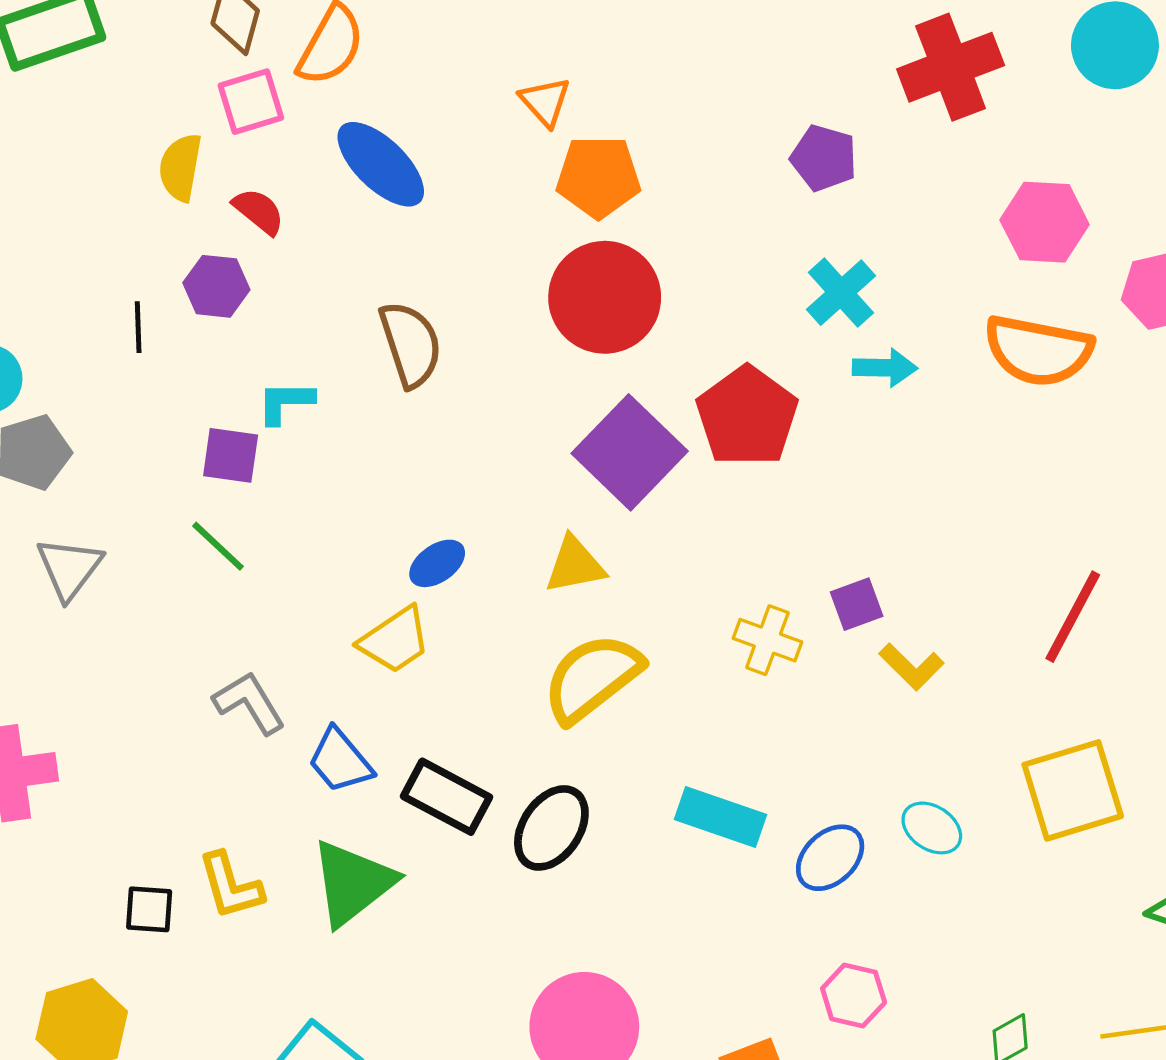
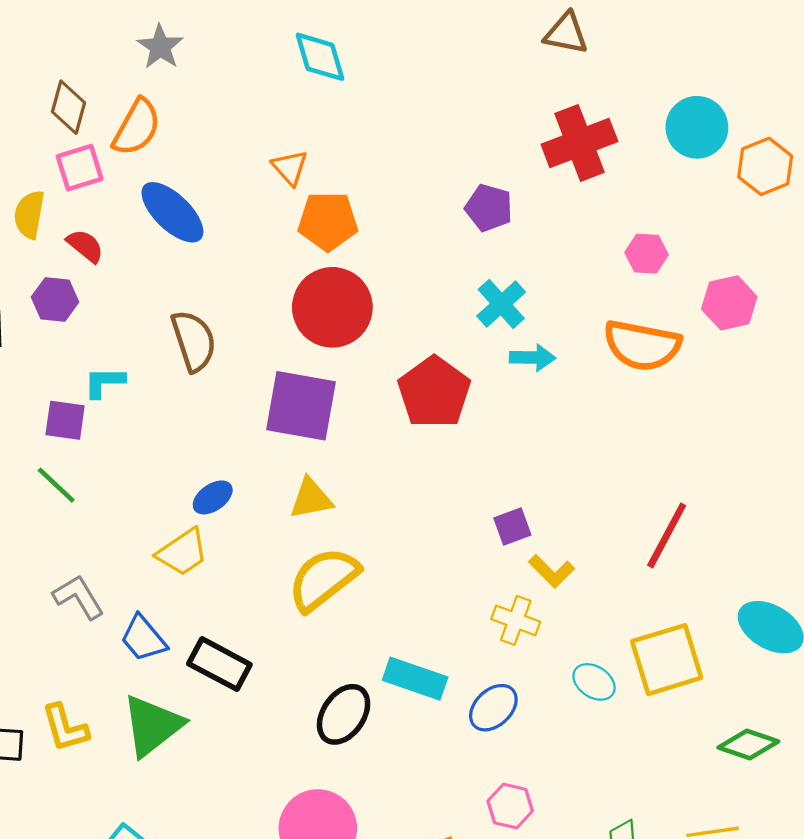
pink hexagon: (1045, 222) -> (647, 254), size x0.7
purple square: (630, 452) -> (301, 406), moved, turned -34
yellow cross: (767, 640) -> (516, 620), moved
black ellipse: (551, 828) -> (344, 714), moved
cyan ellipse: (932, 828) -> (594, 682), moved

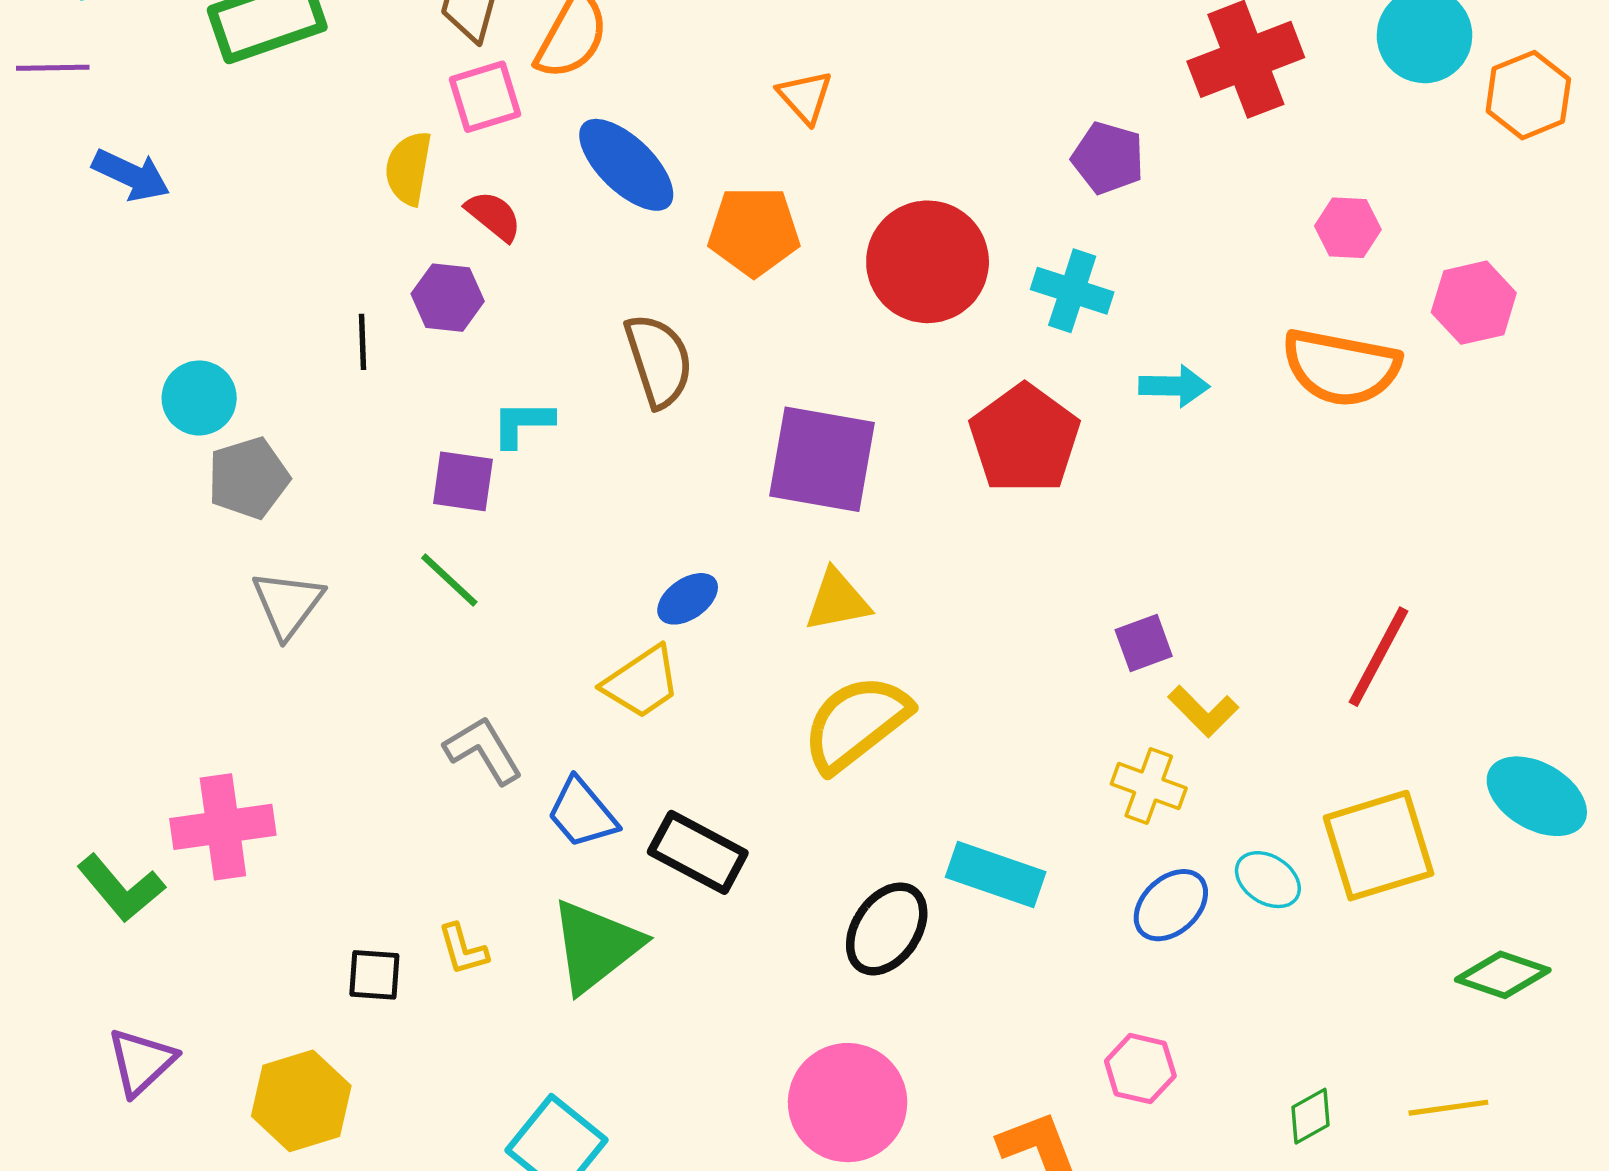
orange pentagon: (328, 221) -> (754, 231), moved
cyan cross: (501, 304) -> (1072, 291), moved, turned -30
red circle: (332, 307) -> (928, 262), moved
blue ellipse: (493, 708) -> (1171, 905), moved
yellow L-shape: (65, 728) -> (463, 949), size x0.7

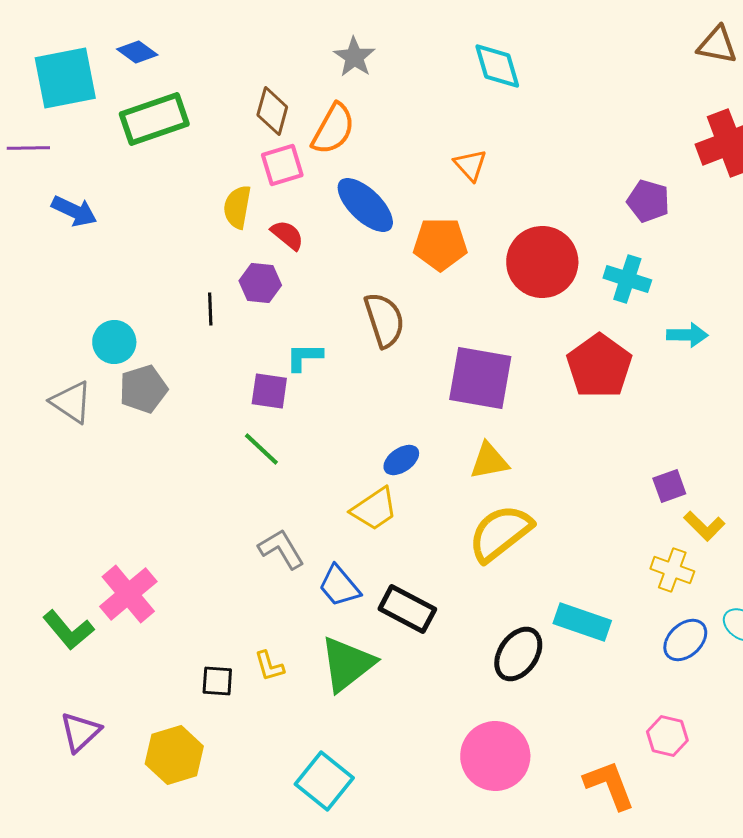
gray triangle: (288, 604) -> (71, 402), moved, turned -33
pink cross: (223, 827) -> (128, 594), turned -32

